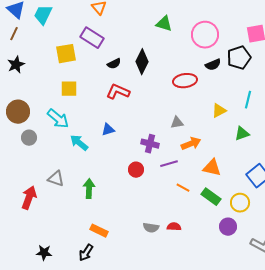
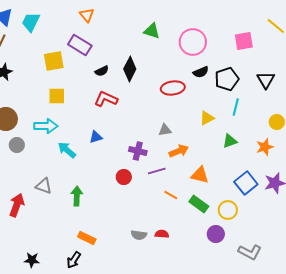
black pentagon: (239, 58) -> (227, 79), moved
cyan arrow: (58, 119) -> (46, 126), turned -40

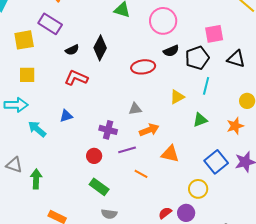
pink square: (244, 41) -> (214, 34), moved
black triangle: (266, 80) -> (236, 59), turned -42
green arrow: (77, 196) -> (36, 179), moved
green rectangle: (199, 204) -> (99, 187), moved
red semicircle: (162, 234) -> (165, 213), moved, turned -40

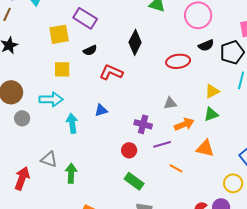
black semicircle: (72, 50) -> (90, 50), moved
green triangle: (200, 120) -> (211, 114), moved
cyan arrow: (37, 129) -> (72, 123), turned 42

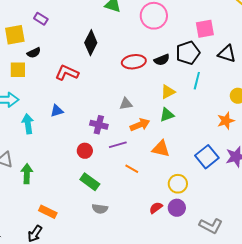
purple rectangle: (85, 18) -> (41, 19), size x0.6
black semicircle: (206, 45) -> (162, 60), moved
black semicircle: (90, 50) -> (34, 53), moved
yellow circle: (233, 183) -> (178, 184), moved

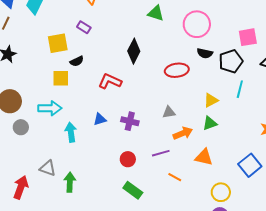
black semicircle: (162, 60) -> (205, 53), moved, turned 35
purple cross: (99, 125) -> (130, 121), moved

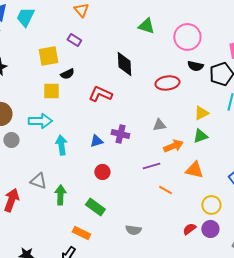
black diamond: (134, 51) -> (124, 64), turned -30
blue triangle: (100, 119) -> (96, 141), moved
red circle: (128, 159) -> (102, 172), moved
green rectangle: (133, 190) -> (95, 207), moved

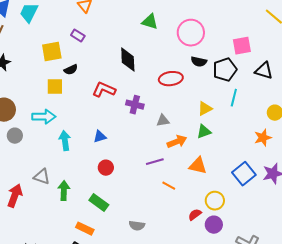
purple cross: (120, 134) -> (135, 105), moved
red semicircle: (189, 229) -> (195, 215), moved

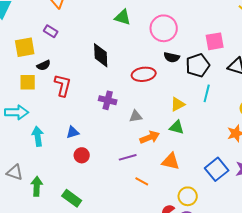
red L-shape: (104, 90) -> (63, 85), moved, turned 80
green triangle: (204, 132) -> (177, 127), turned 35
red circle: (106, 168) -> (82, 155), moved

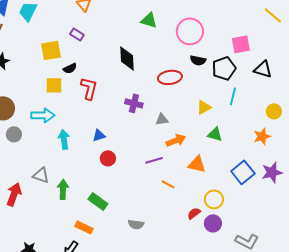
green triangle: (177, 127) -> (215, 134), moved

